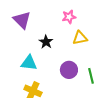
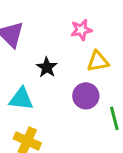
purple circle: (69, 70) -> (86, 96), moved

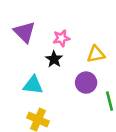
pink star: (81, 30) -> (61, 38), moved

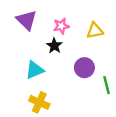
yellow triangle: (96, 54) -> (95, 31), moved
cyan triangle: (33, 85) -> (35, 70), turned -30

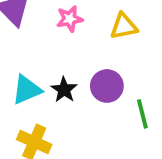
black star: (54, 46) -> (64, 90), moved

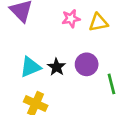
pink star: (70, 19) -> (71, 19), moved

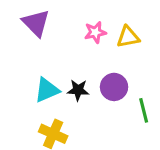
black star: (57, 67) -> (78, 90), turned -30

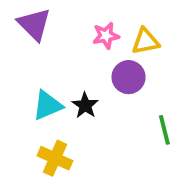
purple circle: (114, 87) -> (129, 77), moved
black star: (78, 90) -> (85, 105), turned 30

